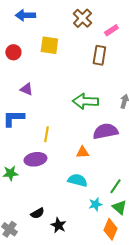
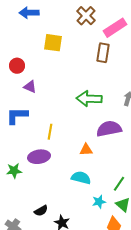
pink rectangle: (111, 30) -> (115, 28), size x1.6
red circle: (13, 52) -> (17, 66), moved

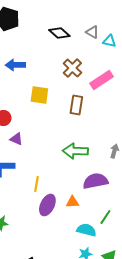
brown rectangle: (103, 53) -> (76, 105), moved
purple ellipse: (39, 157) -> (47, 205), moved, turned -55
cyan semicircle: (81, 178) -> (86, 230), moved
green line: (119, 184) -> (105, 217), moved

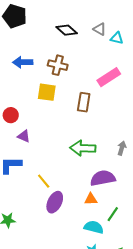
brown cross: (72, 68) -> (58, 65), moved, turned -30
yellow line: (36, 184) -> (44, 181), turned -49
orange triangle: (72, 202) -> (91, 199), moved

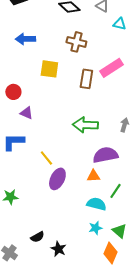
cyan triangle: (117, 38) -> (119, 24), moved
brown cross: (58, 65) -> (76, 42), moved
pink rectangle: (109, 77) -> (111, 68), moved

